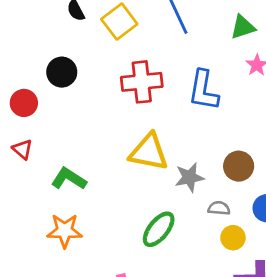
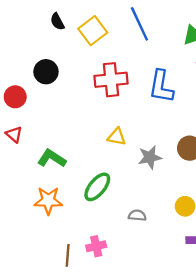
yellow triangle: (149, 152) -> (117, 137), size x0.6
gray semicircle: (219, 208) -> (137, 215), moved
green ellipse: (159, 229) -> (97, 187), moved

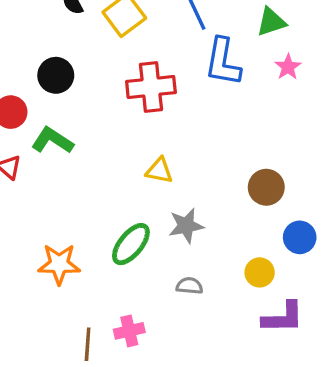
blue L-shape: (161, 87) -> (223, 62), moved
gray star: (150, 157) -> (186, 226), moved
green L-shape: (52, 158) -> (52, 140), moved

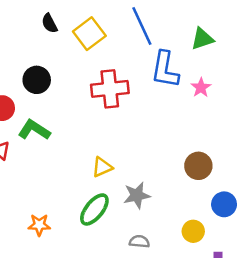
pink star: (288, 67) -> (201, 88), moved
yellow triangle: (159, 171) -> (102, 167), moved, turned -35
orange star: (59, 264) -> (39, 225), size x0.7

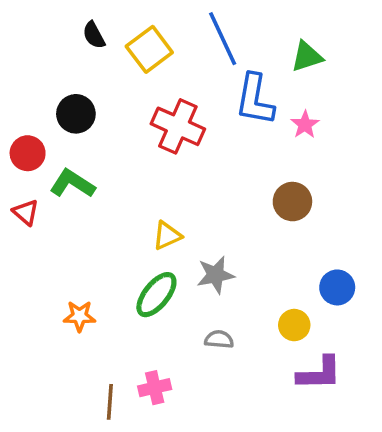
red cross: (110, 89) -> (178, 126), turned 30
brown circle: (198, 166) -> (292, 202), moved

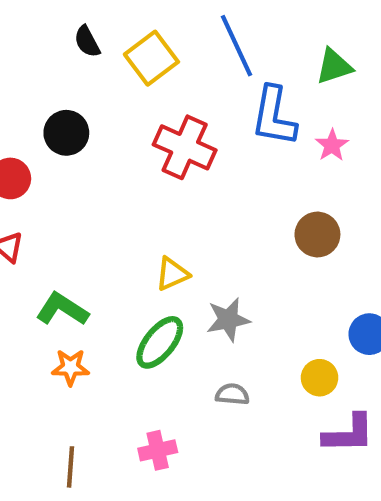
green L-shape: (72, 184) -> (62, 309), moved
brown line: (110, 402) -> (70, 467), moved

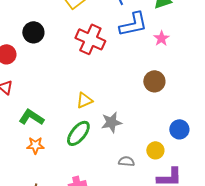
blue L-shape: (274, 116) -> (133, 24), turned -112
gray semicircle: (232, 394) -> (126, 161), moved

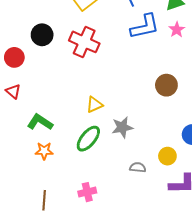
pink star: (161, 38) -> (177, 30), moved
red cross: (90, 39) -> (84, 42), moved

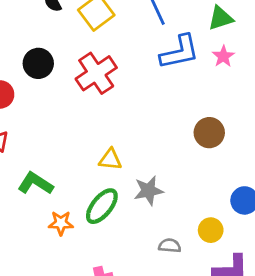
red cross: (84, 42) -> (96, 73), turned 32
yellow triangle: (94, 105) -> (110, 159), turned 30
orange star: (44, 151) -> (61, 223), moved

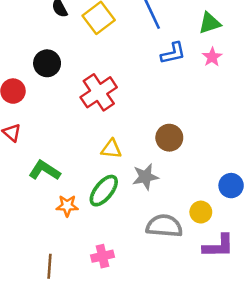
blue L-shape: (180, 52) -> (173, 53), size x0.7
red cross: (96, 73) -> (99, 92), moved
brown circle: (209, 133) -> (169, 138), moved
gray semicircle: (170, 246) -> (164, 226), size x1.8

